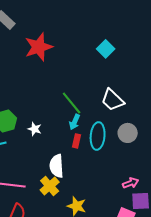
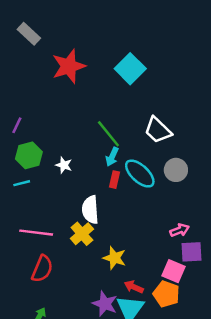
cyan square: (106, 49) -> (130, 69), moved, size x1.4
cyan ellipse: (98, 136) -> (140, 174), turned -52

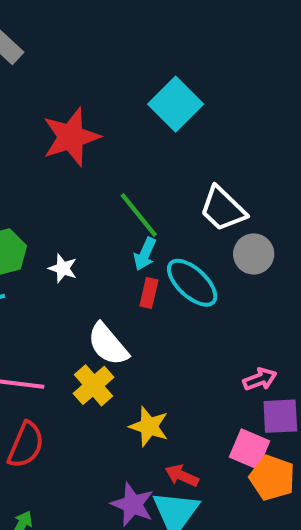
red star: (69, 66) -> (71, 137), moved
gray circle: (176, 170) -> (254, 254), moved
white semicircle: (90, 210) -> (108, 344), turned -36
orange pentagon: (166, 294) -> (272, 478), moved

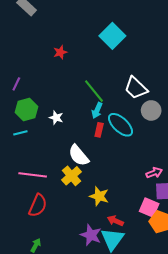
red star: (71, 137) -> (60, 52), size x0.5

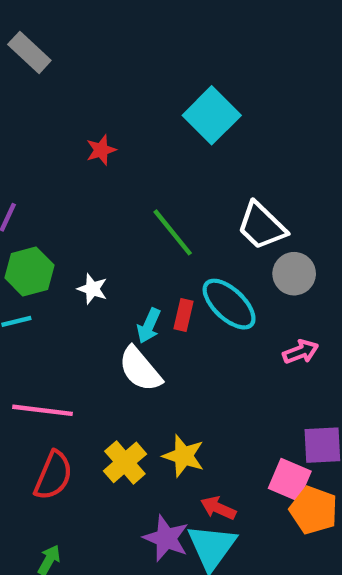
cyan arrow: (97, 110) -> (149, 326), moved
pink arrow: (154, 173) -> (301, 352), moved
yellow cross: (71, 176) -> (125, 462), moved

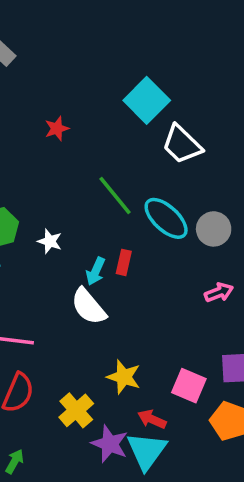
white trapezoid: (262, 226) -> (182, 144), moved
cyan ellipse: (229, 304) -> (166, 218), moved
yellow cross: (125, 462) -> (76, 410), moved
pink square: (290, 480) -> (189, 386), moved

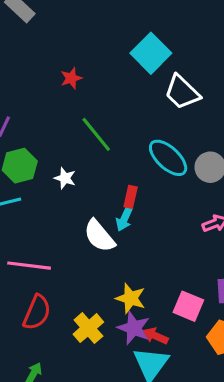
green line: (115, 195) -> (96, 134), moved
cyan arrow: (96, 271) -> (124, 219), moved
purple star: (110, 444) -> (134, 328), moved

